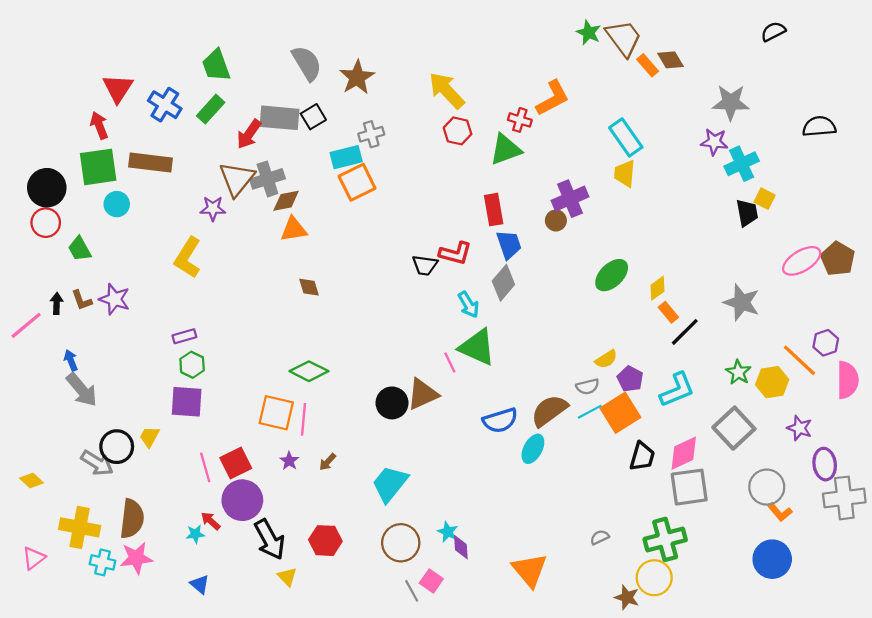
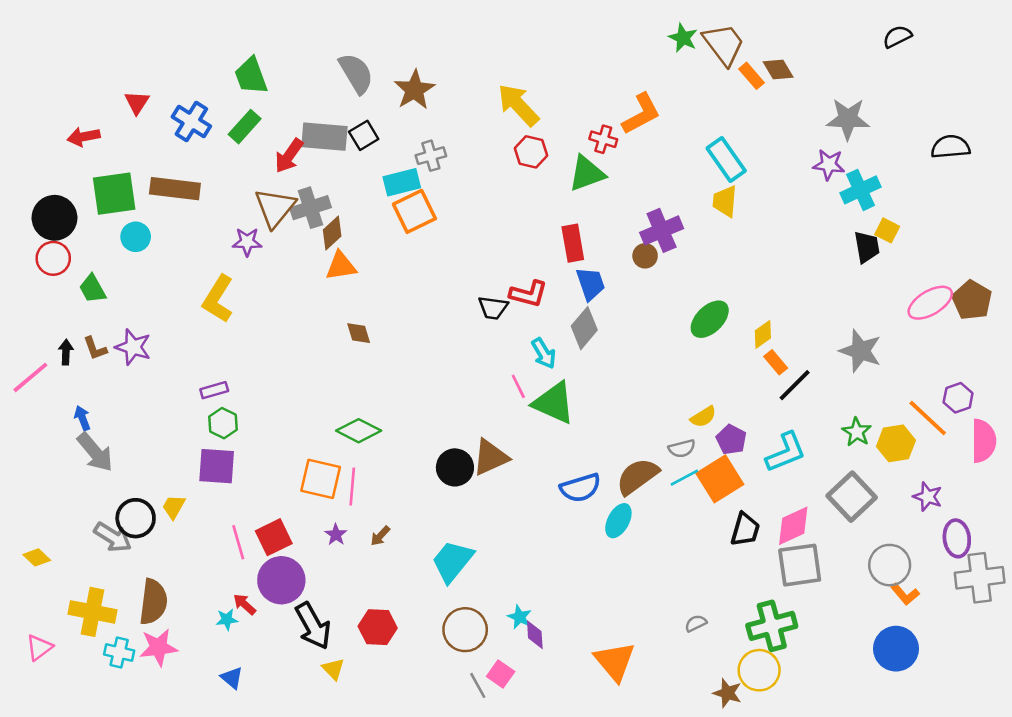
red triangle: (118, 88) -> (137, 102), size x0.7
red arrow: (99, 125) -> (84, 137), moved, turned -80
brown diamond: (286, 201) -> (332, 233), turned -32
pink line: (450, 362) -> (518, 386), moved

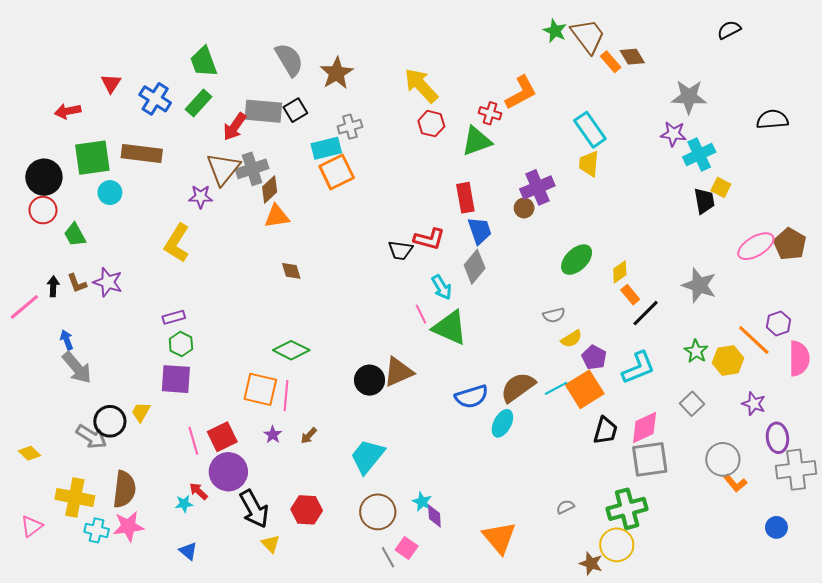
gray semicircle: (682, 448) -> (554, 315), moved
gray square: (852, 497) -> (692, 404), size x0.6
blue circle: (896, 649) -> (776, 527), moved, size x0.6

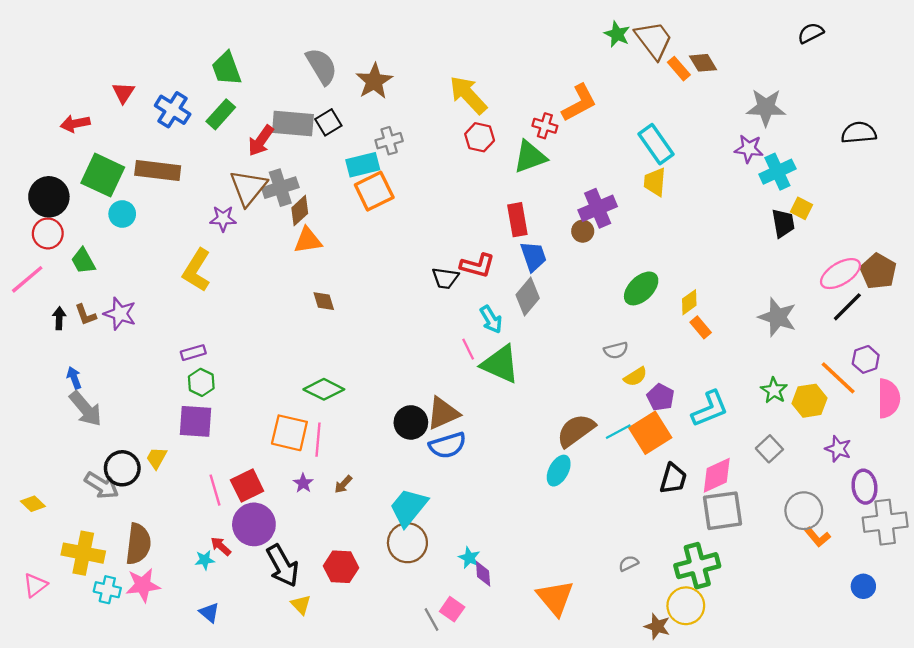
green square: (92, 158) -> (103, 175), turned 33
pink line: (24, 307) -> (27, 279), moved
black line: (646, 313) -> (847, 307), moved
blue semicircle: (472, 397) -> (448, 445), moved
brown circle: (378, 512) -> (407, 543), moved

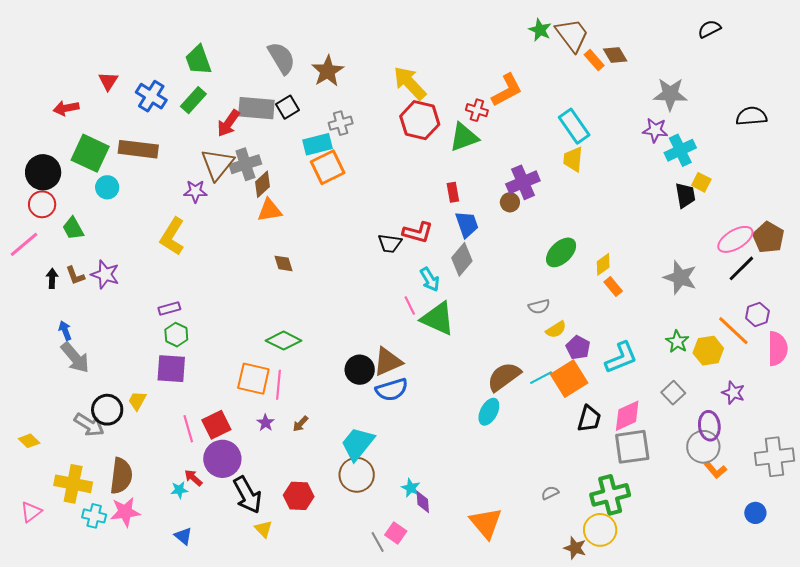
red hexagon: (480, 137) -> (420, 120), size x1.5
red rectangle: (517, 220) -> (453, 192), size x0.7
purple ellipse: (864, 487) -> (709, 426), moved

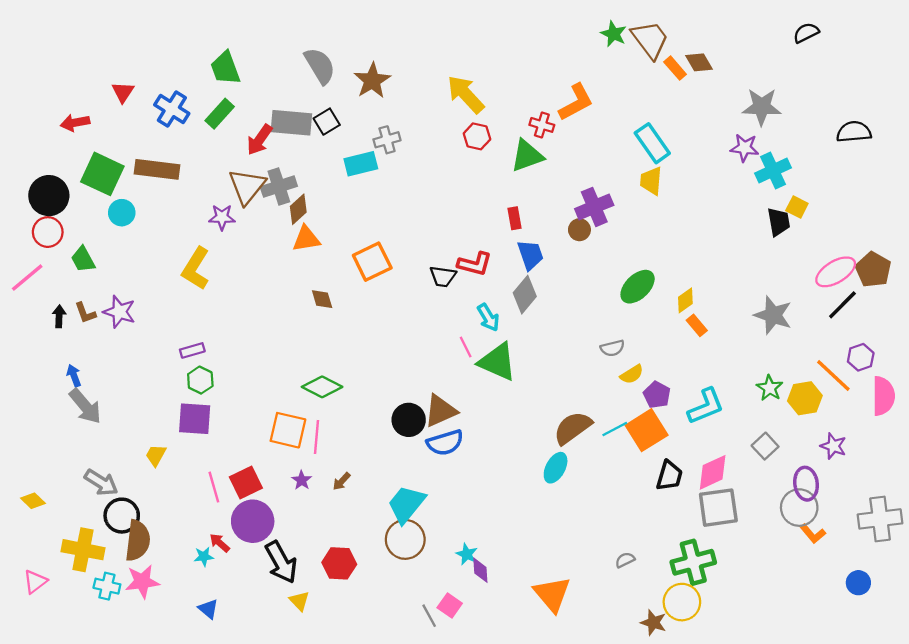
red hexagon: (420, 120) -> (477, 136), size x0.6
orange square: (328, 167) -> (372, 262), moved
black circle: (107, 410) -> (122, 516), moved

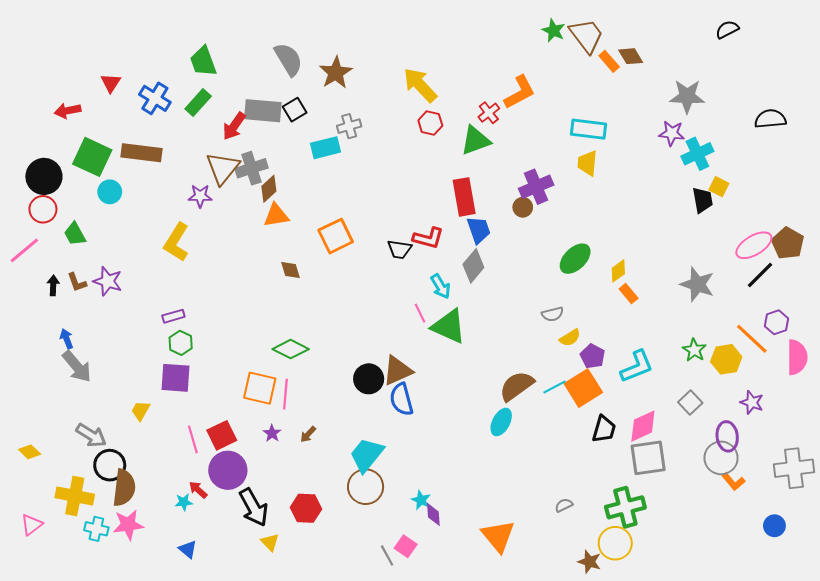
red cross: (542, 125) -> (489, 113), turned 35
cyan rectangle: (652, 143) -> (588, 129), turned -48
red rectangle: (515, 218) -> (464, 197), size x1.8
blue semicircle: (445, 443) -> (402, 399), turned 92

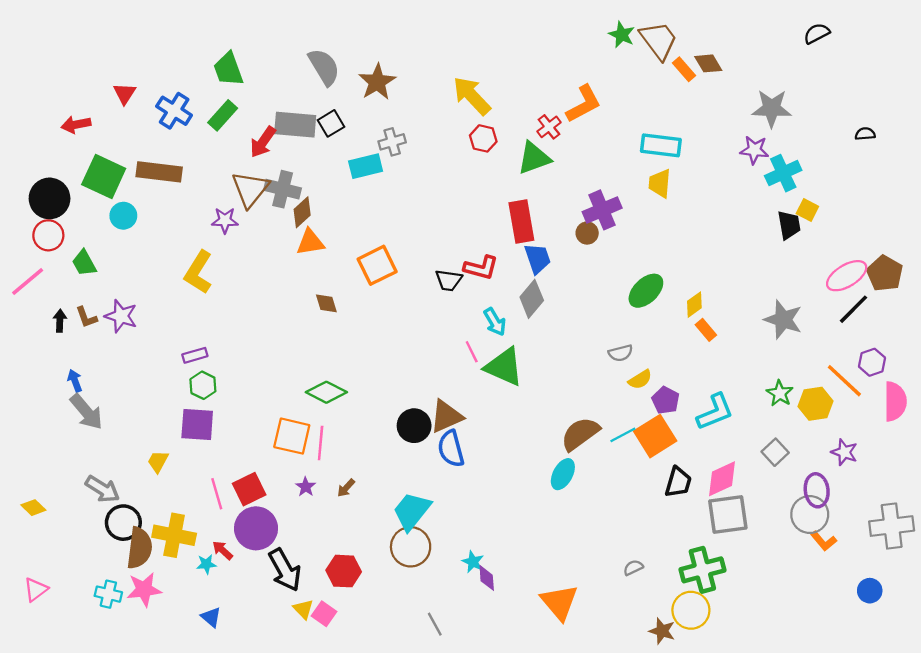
black semicircle: (770, 119) -> (865, 134), size x0.6
gray cross: (252, 168) -> (283, 189), turned 32
yellow cross: (75, 496) -> (174, 535), moved
pink square: (406, 546) -> (324, 614), moved

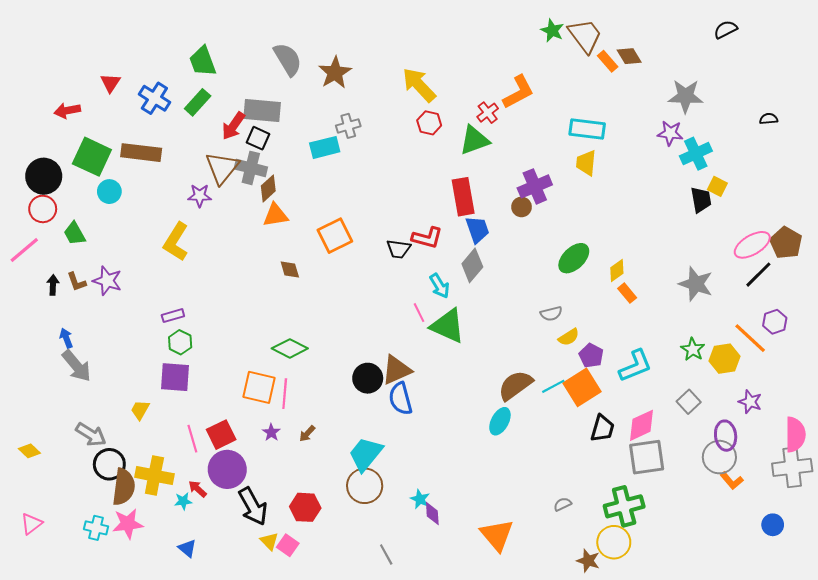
black square: (331, 123) -> (258, 138), moved, turned -35
pink semicircle: (895, 401) -> (795, 435), moved

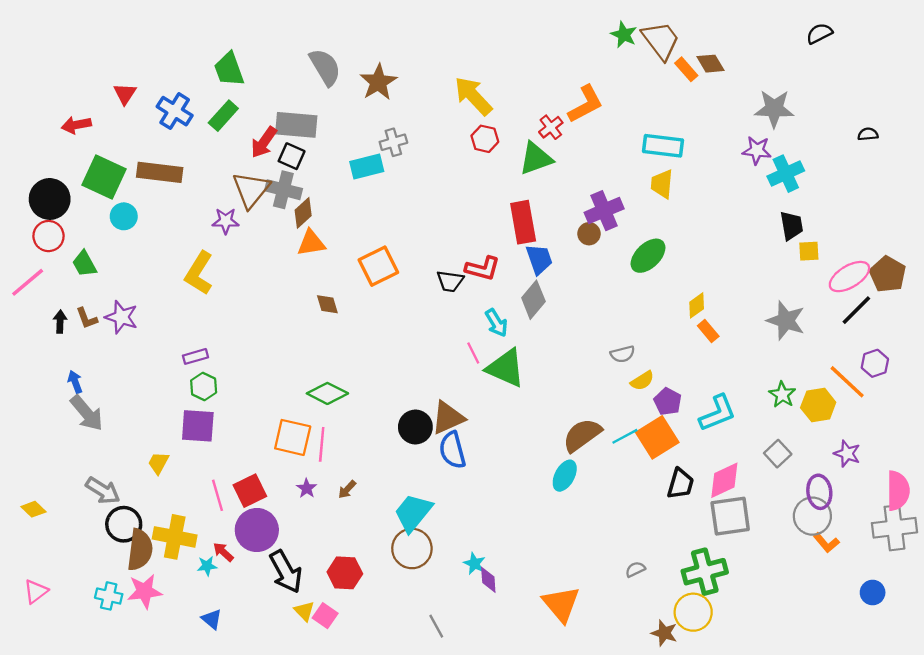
yellow square: (717, 186) -> (809, 251), moved, turned -30
green ellipse: (574, 258) -> (648, 256), moved

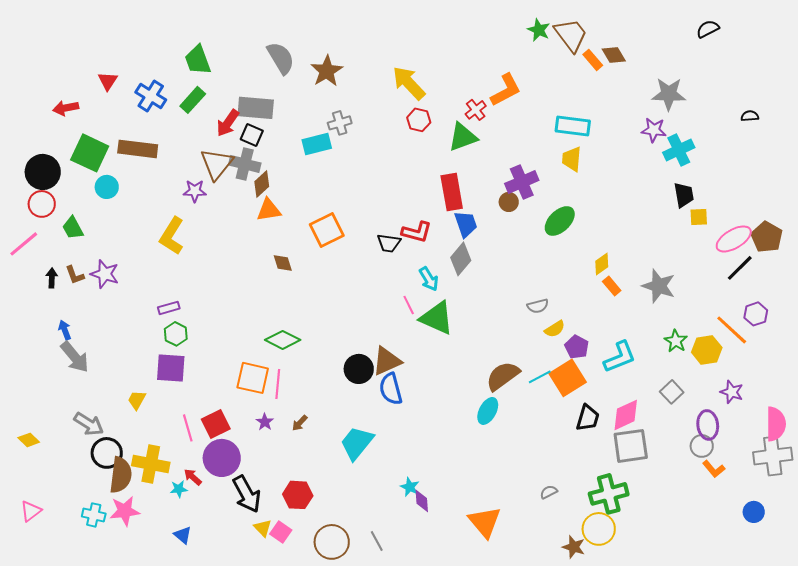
gray star: (786, 321) -> (659, 286), moved
gray circle: (812, 516) -> (702, 446), size x0.7
brown circle: (412, 549) -> (332, 542), moved

